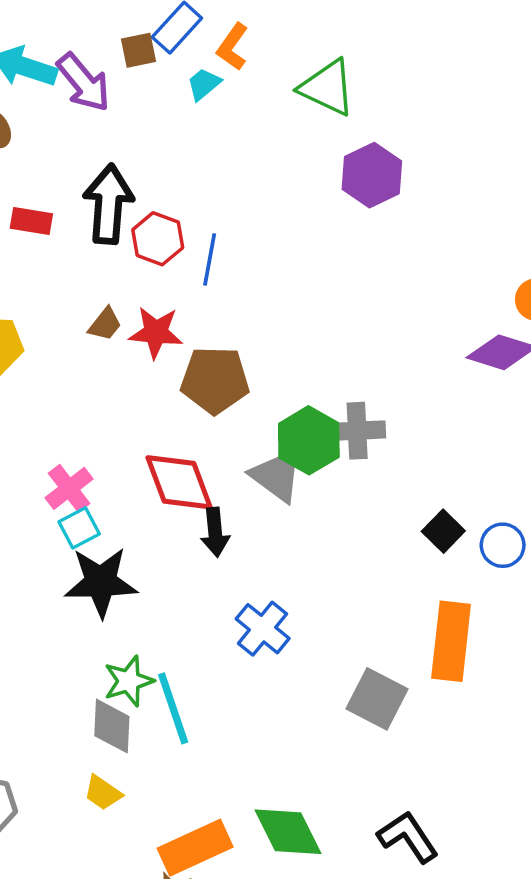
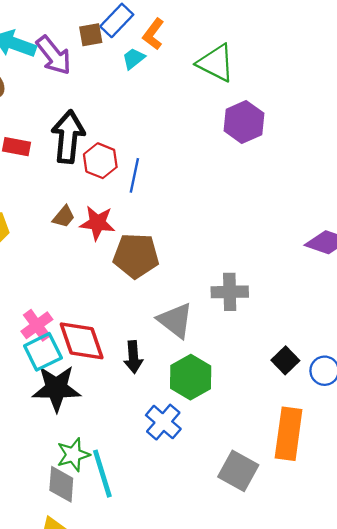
green hexagon: (309, 440) -> (191, 377), moved
red diamond: (179, 482) -> (82, 341), moved
cyan square: (79, 528) -> (43, 352), size x1.4

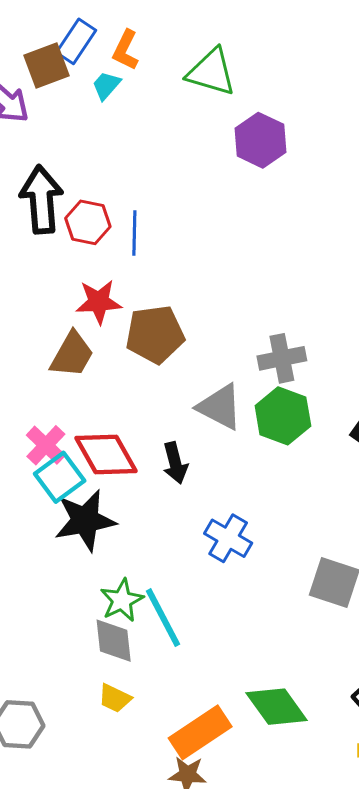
brown square: (91, 35) -> (47, 65), size x1.4
brown trapezoid: (64, 217) -> (72, 355), moved, size x1.6
green hexagon: (191, 377) -> (283, 416), moved

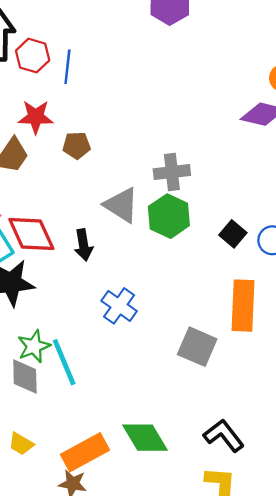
brown pentagon: (155, 334) -> (77, 145), size x0.6
yellow trapezoid: (115, 698) -> (21, 444), moved

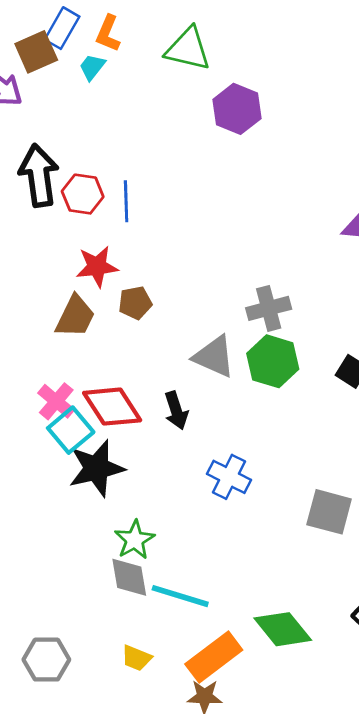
brown pentagon: (77, 145) -> (135, 303), moved
cyan line: (64, 362) -> (180, 596), moved, turned -42

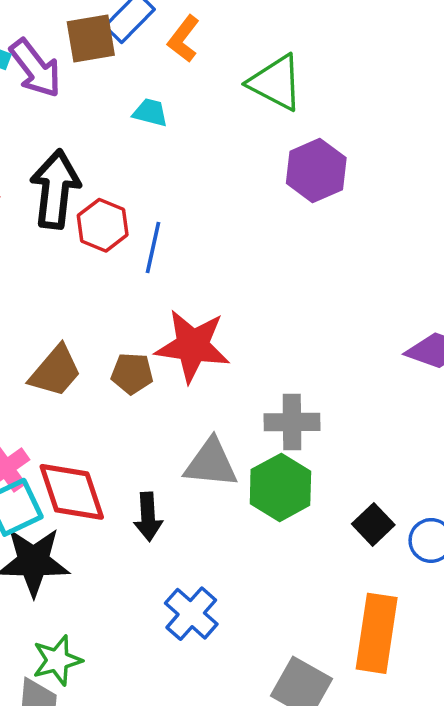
cyan trapezoid: (92, 67) -> (150, 113), moved, turned 52
red star: (97, 266) -> (193, 346), moved, size x1.4
gray triangle: (214, 357) -> (211, 463), turned -33

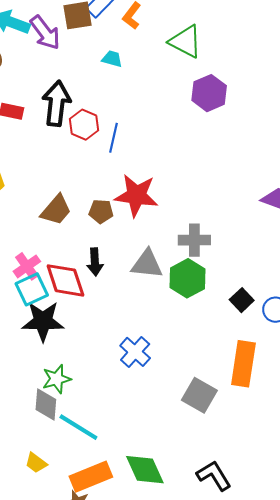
black arrow: (148, 517) -> (95, 262), moved

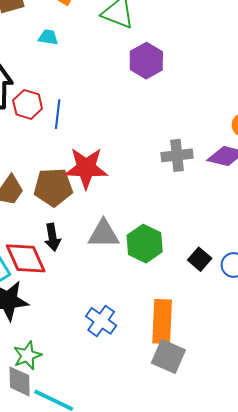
brown pentagon: (101, 211) -> (53, 187), size x1.6
gray cross: (194, 240) -> (177, 155), moved
orange rectangle: (243, 364) -> (162, 321), moved

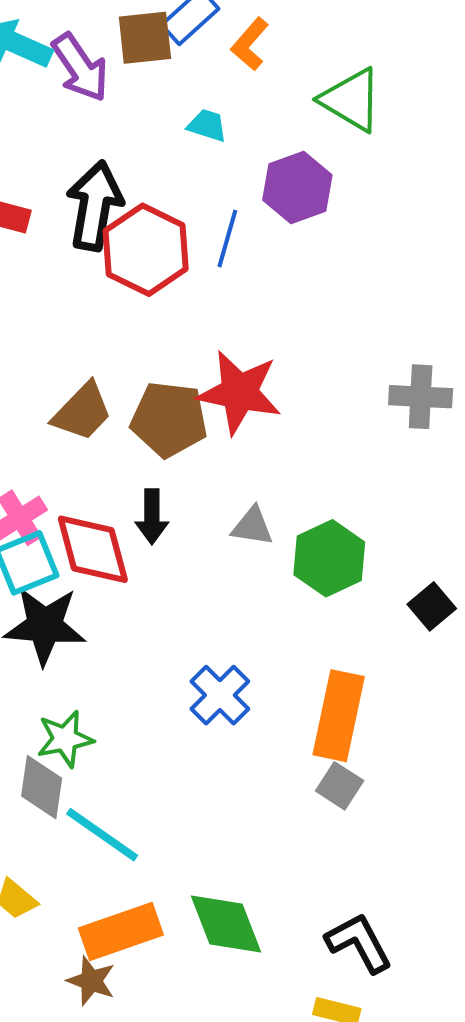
purple hexagon: (146, 61) -> (297, 187), moved
red hexagon: (28, 104) -> (146, 250), size x1.5
blue line: (58, 114) -> (227, 239), moved
gray triangle: (104, 234) -> (252, 526), size x0.7
gray square: (168, 356) -> (340, 786), size x0.7

